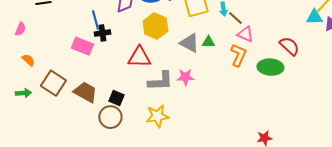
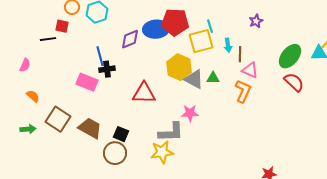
brown line: (235, 18) -> (240, 54), turned 49
yellow hexagon: (155, 26) -> (179, 67), moved
green ellipse: (270, 67) -> (290, 56), moved, turned -55
gray L-shape: (160, 81) -> (171, 132), moved

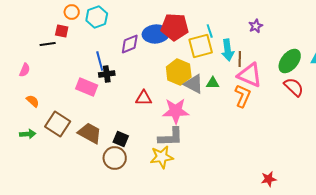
cyan arrow: (228, 45) -> (228, 50), size x1.5
pink triangle: (250, 70) -> (250, 75), size x1.5
red triangle: (144, 93) -> (144, 98), size x0.7
pink star: (190, 113) -> (176, 111), moved, size x1.5

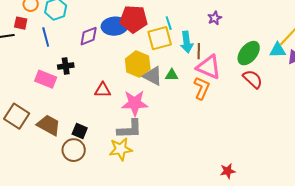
blue line: (100, 61) -> (46, 37), moved

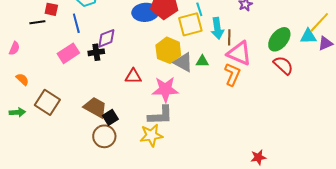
purple diamond: (89, 36) -> (106, 38), moved
pink rectangle: (46, 79) -> (68, 53), moved, turned -55
brown trapezoid: (49, 125) -> (95, 107), moved
black square: (80, 131) -> (110, 117), turned 35

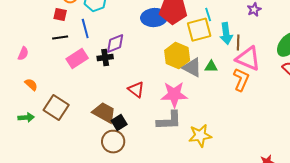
black line: (37, 22) -> (60, 38), moved
red triangle: (133, 76) -> (136, 90), moved, turned 36
yellow star: (151, 135) -> (200, 136), moved

